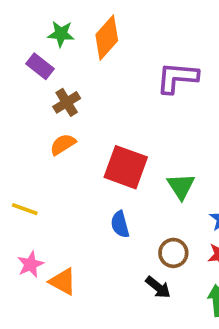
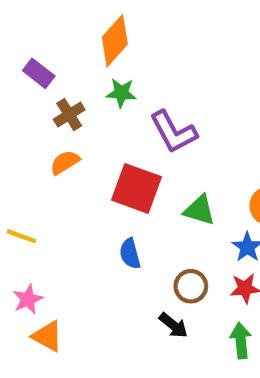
green star: (61, 34) -> (121, 93), moved
purple L-shape: (177, 78) -> (173, 132), moved, turned -123
green triangle: (181, 186) -> (200, 210), turned -40
orange triangle: (63, 282) -> (47, 336), moved

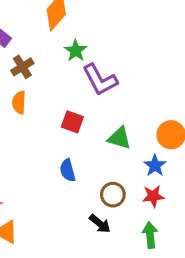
green star: (121, 93) -> (76, 51), moved, turned 30
orange semicircle: (65, 162) -> (19, 102), turned -55
red square: (136, 188) -> (72, 122), size x0.6

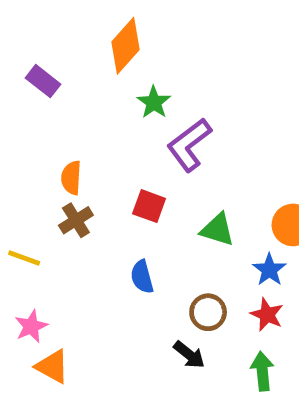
brown cross: (22, 67) -> (76, 220), moved
purple L-shape: (100, 80) -> (189, 145), turned 81
red star: (153, 196) -> (267, 315), turned 30

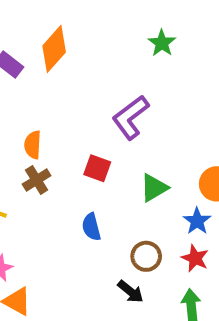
orange diamond: (125, 46) -> (54, 49), moved
green star: (154, 102) -> (162, 43), moved
green triangle: (217, 230) -> (154, 188), turned -48

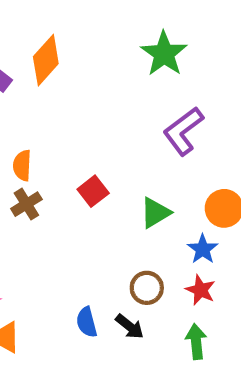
green star: (162, 43) -> (164, 54), size x1.5
purple L-shape: (130, 117) -> (183, 131), moved
red square: (97, 168) -> (93, 191), turned 32
blue semicircle: (91, 227) -> (87, 322), moved

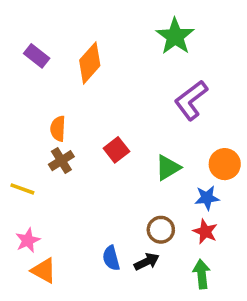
orange diamond: (46, 60) -> (90, 63), moved
blue star: (203, 249) -> (207, 198), turned 30
black arrow: (130, 327) -> (147, 262), turned -65

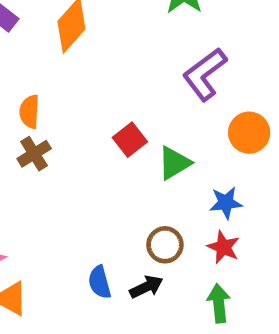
red square: (116, 150) -> (130, 140), moved
orange circle: (225, 164) -> (249, 133), moved

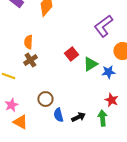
blue star: (226, 203) -> (108, 72), moved
brown circle: (165, 245) -> (45, 99), moved
green arrow: (219, 303) -> (102, 118), moved

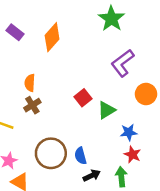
blue star: (108, 72) -> (129, 132), moved
brown circle: (45, 99) -> (51, 153), size x1.6
blue semicircle: (58, 115) -> (81, 156), moved

